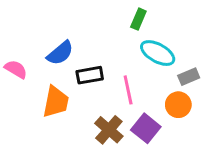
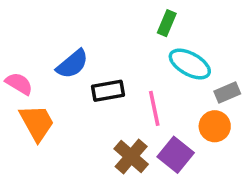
orange trapezoid: (56, 102) -> (37, 123), moved, turned -40

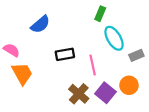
blue semicircle: (72, 64) -> (40, 24), moved
cyan ellipse: (190, 64) -> (114, 38), turned 30
orange circle: (215, 126) -> (129, 85), moved

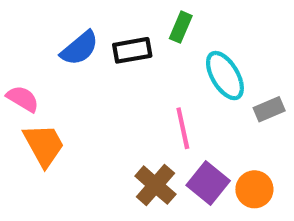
green rectangle: (100, 14) -> (181, 27), moved
black rectangle: (65, 54) -> (132, 50), moved
orange circle: (129, 85) -> (254, 189), moved

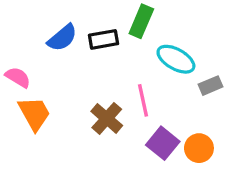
green rectangle: (181, 27) -> (141, 21), size x1.4
cyan ellipse: (225, 76) -> (176, 59), turned -30
brown cross: (155, 185) -> (107, 118), moved

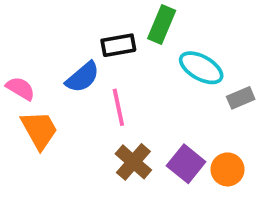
blue semicircle: (62, 38) -> (83, 77), moved
pink line: (143, 100) -> (118, 107), moved
brown cross: (107, 118) -> (133, 162), moved

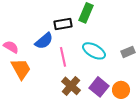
cyan ellipse: (201, 68) -> (94, 51), moved

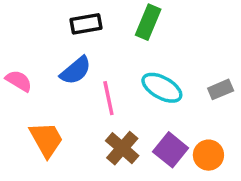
black rectangle: (63, 24) -> (86, 24), moved
orange trapezoid: (21, 69) -> (46, 140), moved

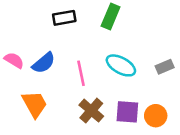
blue semicircle: (76, 71) -> (44, 63), moved
purple square: (171, 150) -> (127, 112), turned -35

